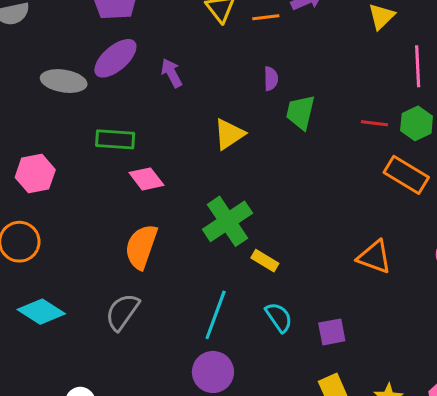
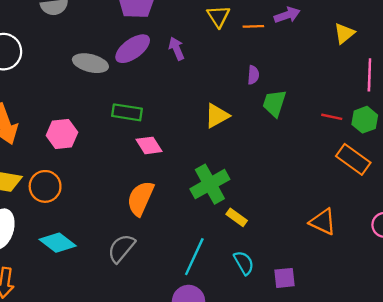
purple arrow: (172, 73) -> (176, 49), moved

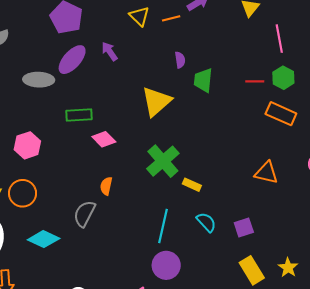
yellow triangle: (217, 116) -> (156, 101), size x1.4
orange semicircle: (140, 198) -> (106, 186), size x0.6
gray semicircle: (121, 248) -> (84, 214), moved

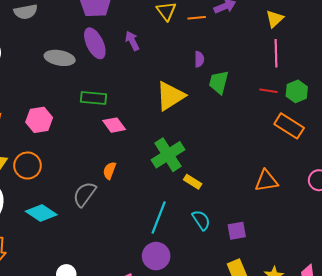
pink line: (279, 39) -> (276, 53), moved
purple ellipse: (72, 60) -> (95, 43), turned -76
orange triangle: (266, 173) -> (266, 181), turned -30

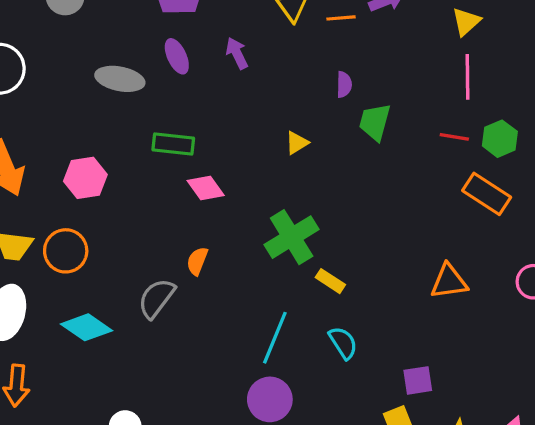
purple ellipse: (95, 43) -> (177, 56), size x0.7
yellow triangle: (170, 96) -> (297, 143), size x0.5
purple square: (237, 231) -> (418, 380), moved

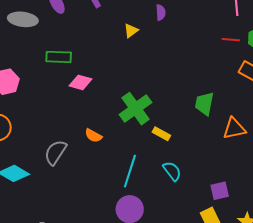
green trapezoid: (375, 122) -> (204, 104), moved
yellow triangle: (297, 143) -> (131, 31), moved
pink diamond: (206, 188) -> (81, 82), turned -35
orange semicircle: (197, 261) -> (93, 136), moved, turned -78

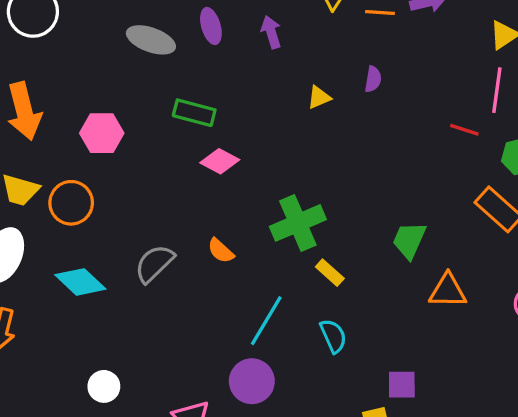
red line: (231, 40) -> (464, 130), moved

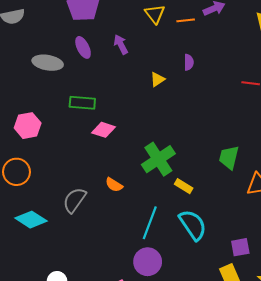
cyan semicircle: (333, 336) -> (193, 225), size x1.5

